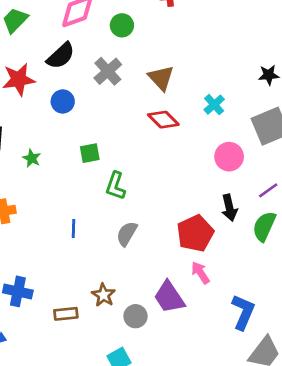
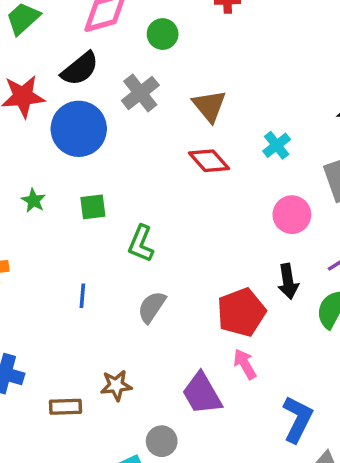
blue circle: (63, 101) -> (79, 129), size x1.8
green square: (90, 153) -> (93, 207), moved
brown star: (103, 295) -> (116, 385), turned 30
gray circle: (135, 316) -> (162, 441), moved

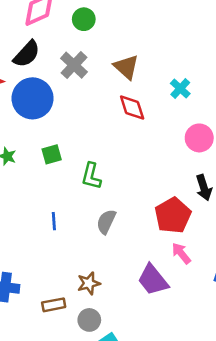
red diamond: (209, 161) -> (132, 107), turned 32
gray circle: (162, 441) -> (89, 320), moved

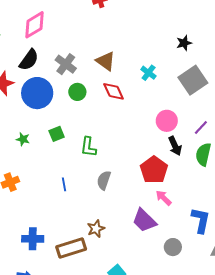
green circle: (84, 19) -> (77, 92), moved
pink circle: (199, 138) -> (167, 121), moved
brown rectangle: (54, 305) -> (71, 248), size x1.6
gray circle: (89, 320) -> (173, 247), moved

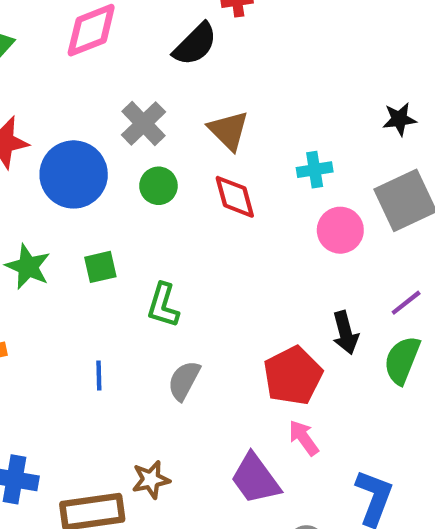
black semicircle: (29, 60) -> (195, 44), moved
cyan cross: (149, 73) -> (315, 170), turned 35
pink circle: (167, 121) -> (340, 230), moved
green star: (23, 139) -> (28, 267), size x1.5

